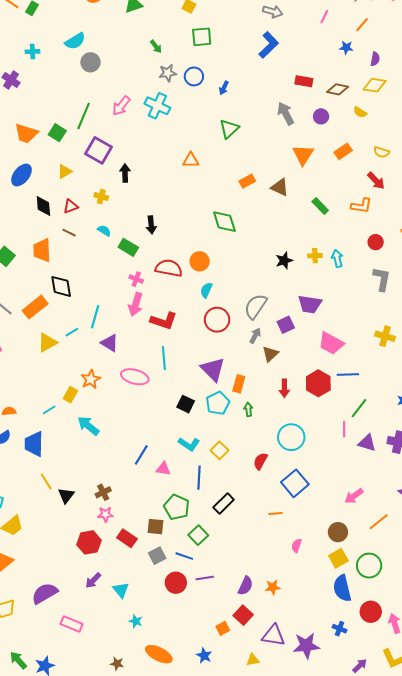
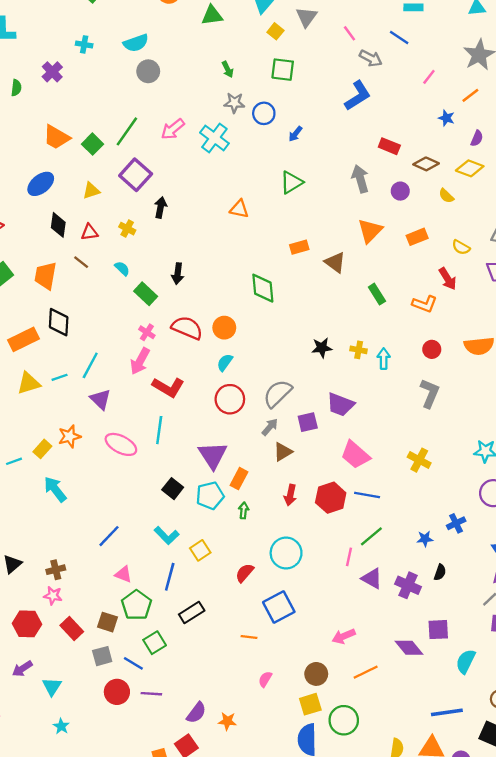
pink triangle: (163, 469) -> (123, 574), moved

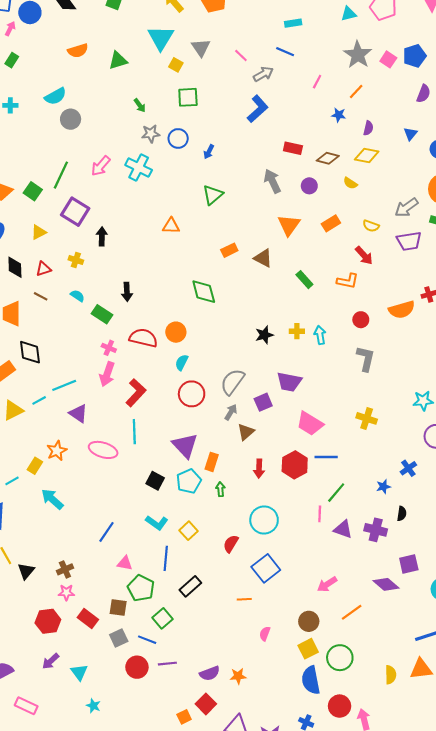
gray arrow: (371, 58) -> (263, 74), turned -48
cyan line: (90, 365) -> (64, 385), turned 50
red L-shape: (168, 387) -> (136, 393), turned -68
purple semicircle: (196, 713) -> (210, 673), turned 42

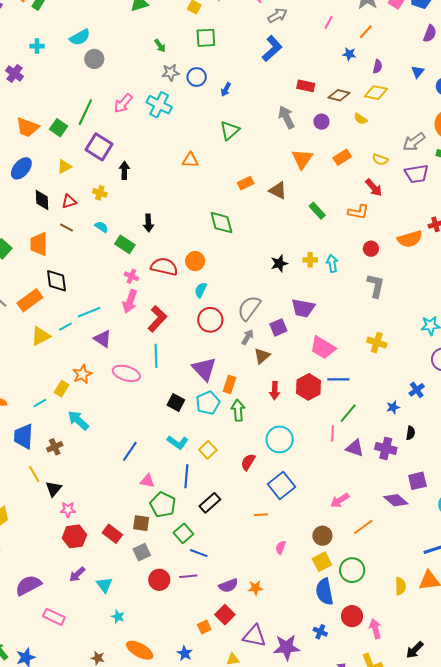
green arrow: (220, 489) -> (238, 410), size x1.5
brown cross: (65, 569) -> (55, 447), moved
pink star: (66, 593) -> (68, 510), moved
blue line: (147, 640) -> (199, 553), moved

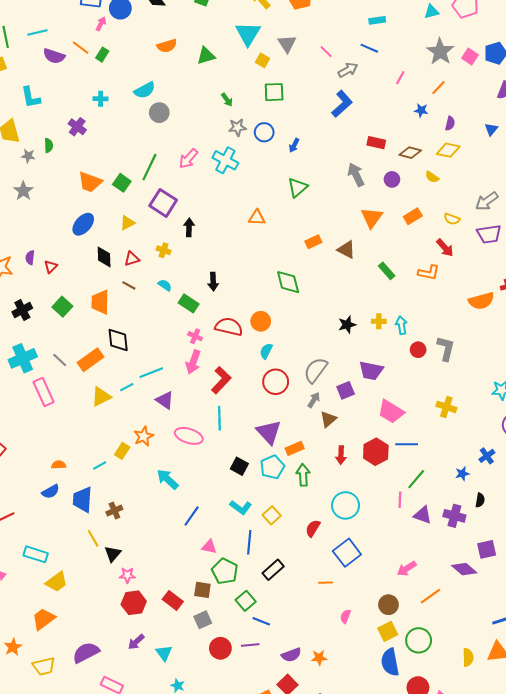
red circle: (371, 249) -> (418, 350), moved
orange rectangle: (230, 384) -> (295, 448), turned 48
cyan arrow: (78, 420) -> (168, 479), moved

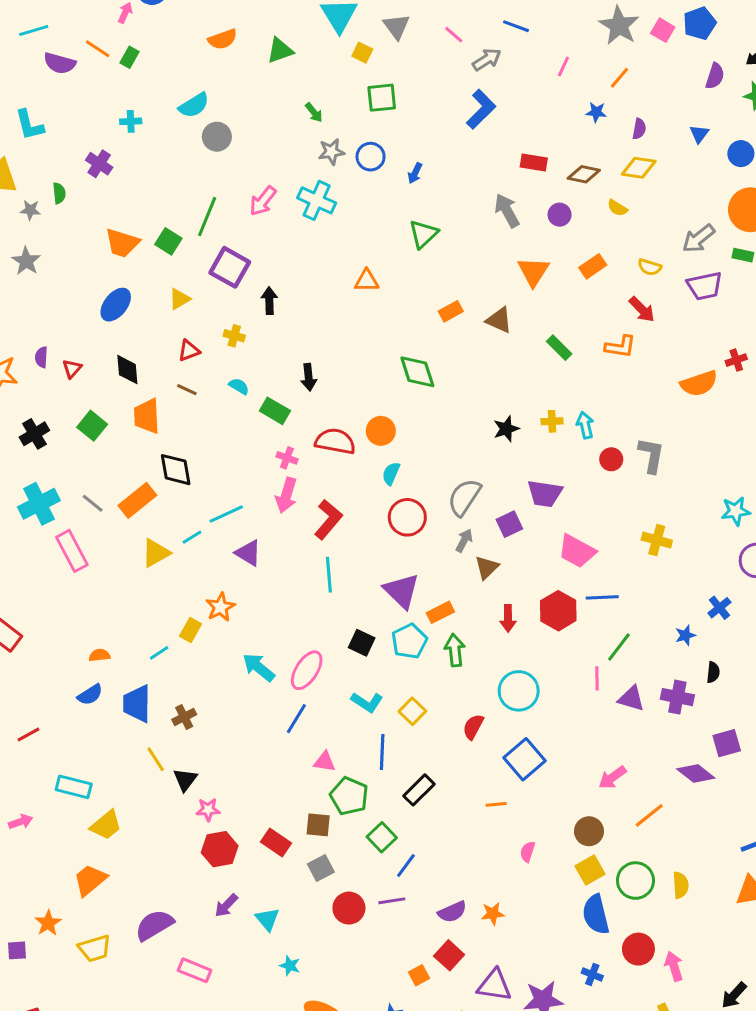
black diamond: (104, 257) -> (127, 370), moved
pink ellipse: (189, 436) -> (307, 670), moved, turned -72
blue line: (261, 621) -> (406, 865), turned -72
yellow semicircle: (468, 657) -> (681, 885), moved

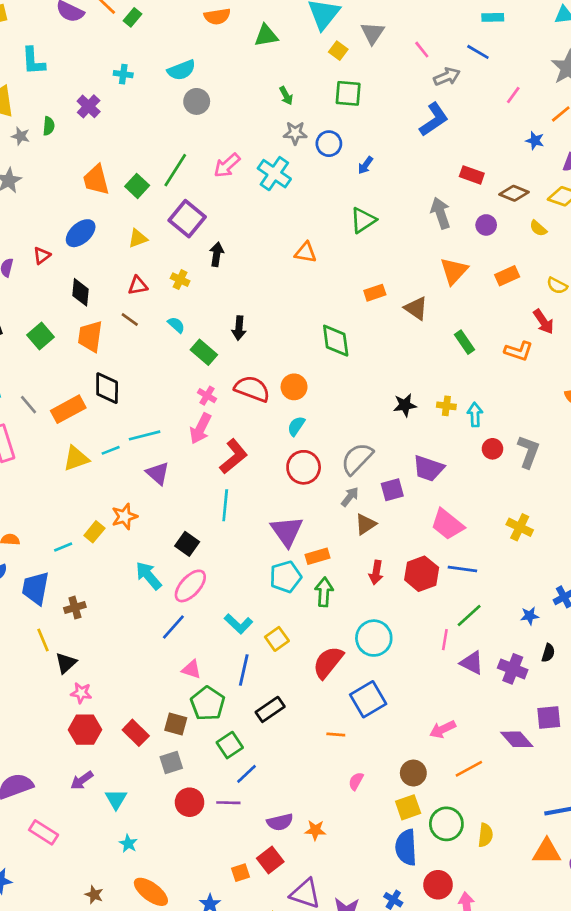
orange trapezoid: (122, 243) -> (96, 180), turned 48
red triangle: (72, 369) -> (42, 256), moved
black square: (362, 643) -> (187, 544), moved
red semicircle: (473, 727) -> (328, 662), size x1.5

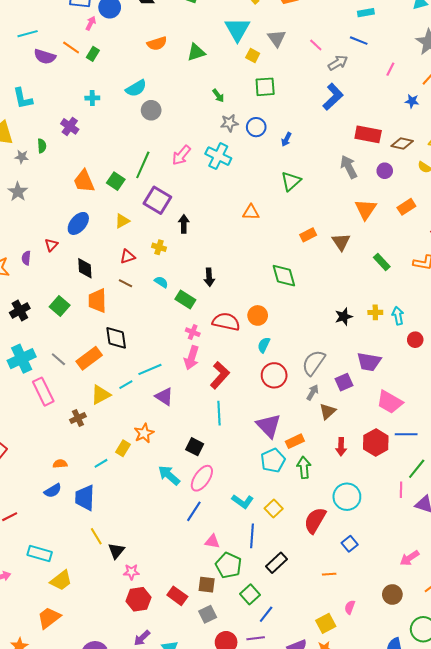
red rectangle: (472, 175) -> (368, 134), size x1.4
brown triangle: (416, 308) -> (341, 242), turned 30
brown cross: (75, 608) -> (78, 418), moved
blue square: (368, 699) -> (350, 544), size x0.6
yellow square: (408, 807) -> (326, 623), moved

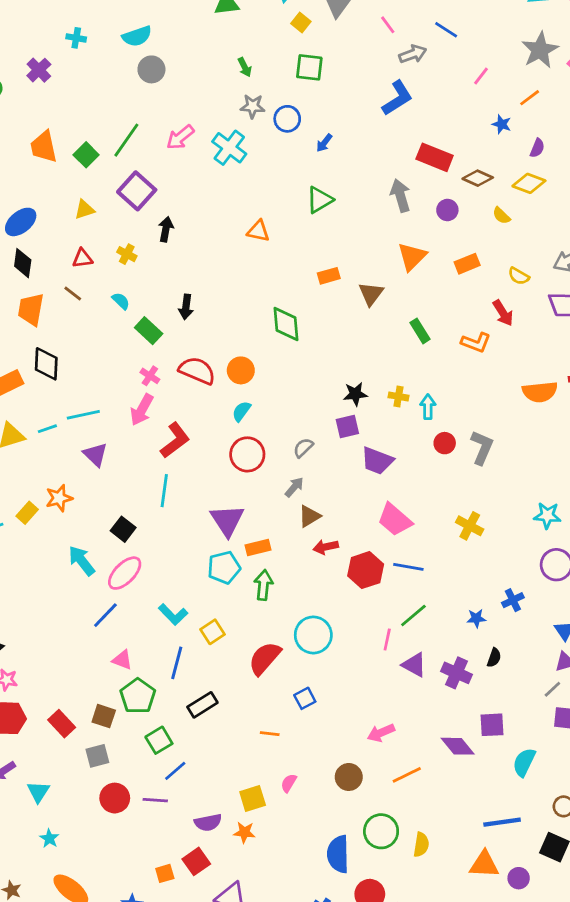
blue ellipse: (78, 223) -> (21, 222), moved
gray semicircle: (314, 363) -> (303, 448), size x0.6
purple square: (344, 382) -> (347, 426), moved
red arrow: (341, 447) -> (326, 547), moved, turned 66

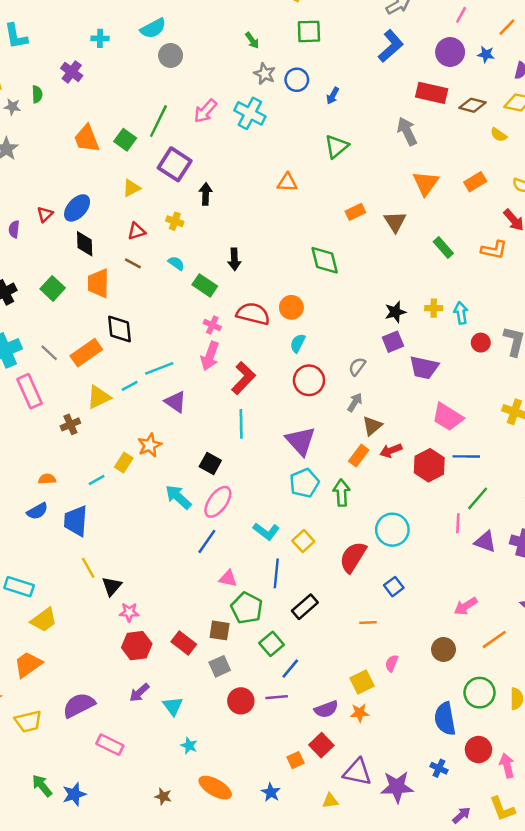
gray star: (253, 106) -> (265, 74), turned 30
purple circle: (447, 210) -> (450, 52), moved, size x1.5
orange rectangle: (258, 548) -> (359, 456), moved, turned -30

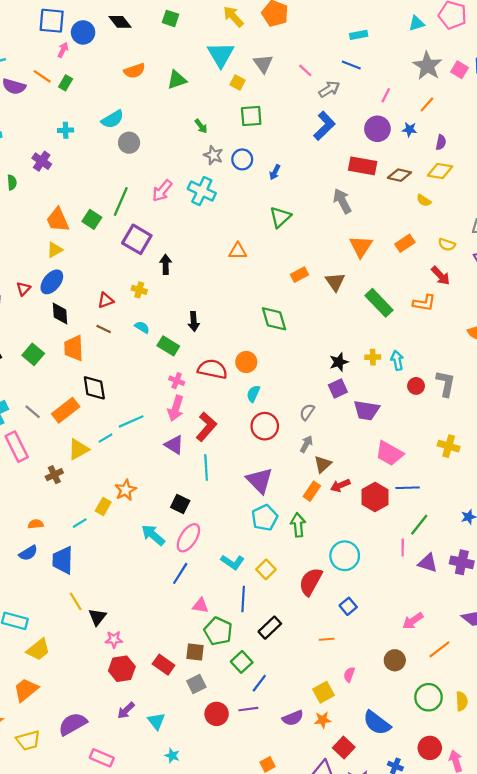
yellow triangle: (131, 188) -> (55, 250), moved
green rectangle: (443, 247) -> (379, 303), size x1.5
purple triangle: (175, 402) -> (174, 445), moved
blue semicircle: (445, 719) -> (377, 723), moved, turned -40
red square: (321, 745) -> (344, 748), moved

